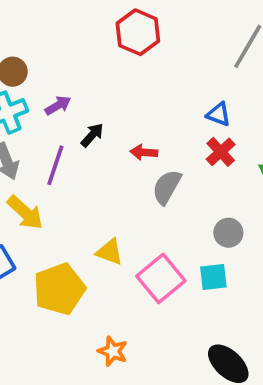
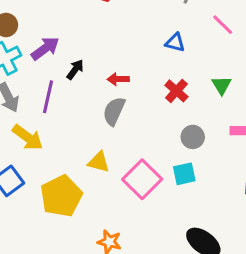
purple arrow: (58, 105) -> (45, 48), size x1.4
red cross: (221, 152) -> (176, 91), moved
gray semicircle: (167, 187) -> (114, 111), moved

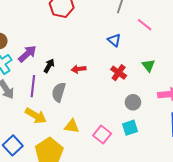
blue triangle: (175, 42) -> (114, 40), turned 32
gray semicircle: (114, 111) -> (59, 92), moved
yellow arrow: (28, 137) -> (36, 116), moved
pink square: (142, 179) -> (102, 134), size x0.7

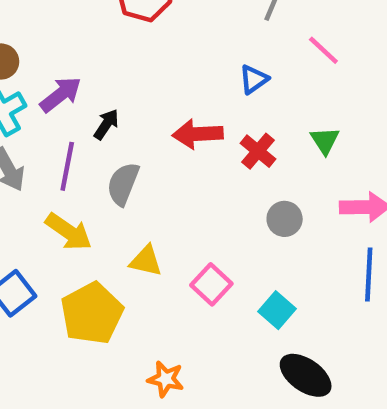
blue triangle: (114, 40) -> (254, 79), turned 40
red arrow: (79, 69) -> (198, 134), moved, size x1.5
cyan square: (130, 128) -> (277, 310), moved, turned -35

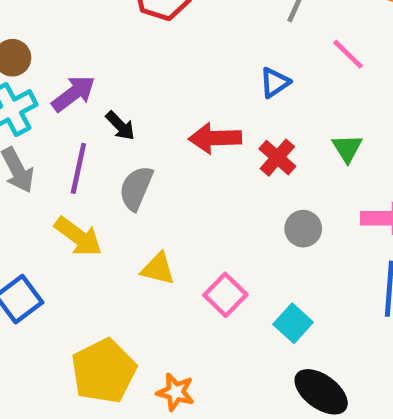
black arrow: (106, 124) -> (120, 126), turned 100
yellow pentagon: (92, 313) -> (104, 371), moved

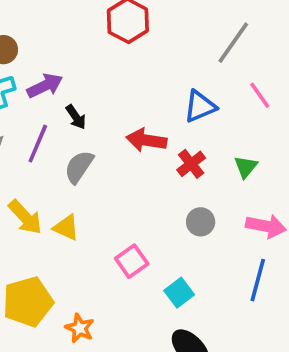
blue triangle: (275, 83) -> (200, 106), size x1.4
yellow arrow: (78, 237) -> (25, 217), moved
yellow triangle: (158, 269) -> (66, 228), moved

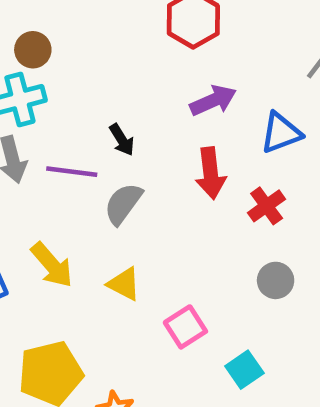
purple arrow: (45, 86) -> (213, 100), moved
red arrow: (146, 140) -> (211, 173), turned -108
purple line: (38, 144) -> (72, 172), turned 72
yellow triangle: (66, 228) -> (124, 284), moved

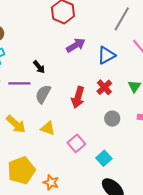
red arrow: (211, 173) -> (78, 97), moved, turned 30

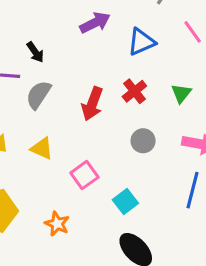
orange star: (51, 182) -> (57, 224), moved

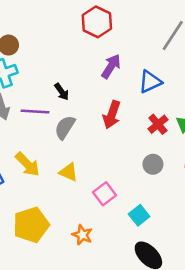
purple arrow: (95, 23) -> (111, 66), turned -30
red cross: (134, 91) -> (158, 124), moved
red arrow: (92, 104) -> (112, 115), moved

